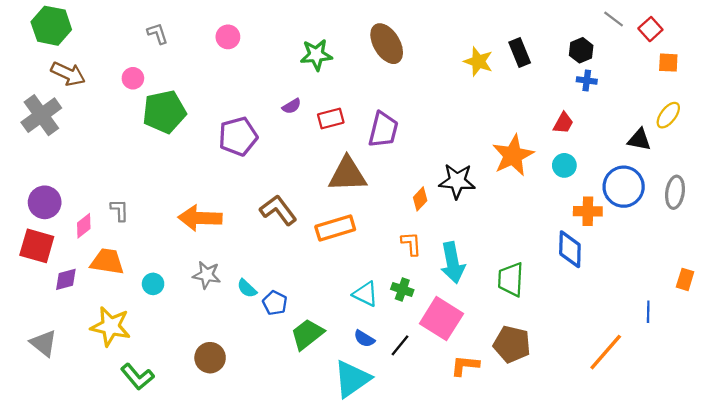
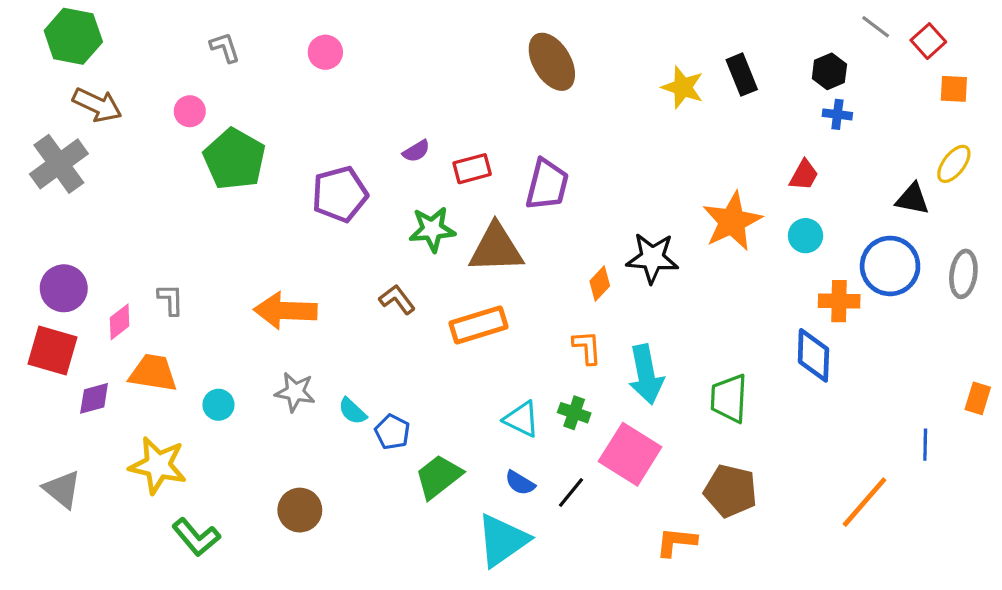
green star: (316, 55) -> (432, 229), moved
green pentagon: (164, 112) -> (234, 159), turned -30
brown L-shape: (278, 210) -> (397, 299), size x0.7
orange L-shape: (465, 365) -> (676, 542), moved

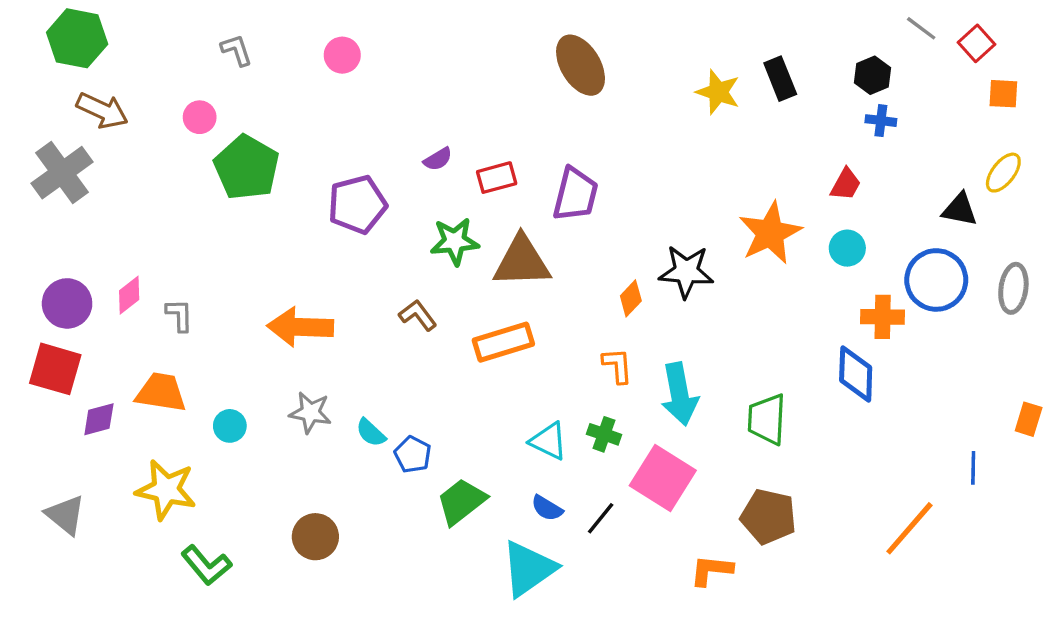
pink diamond: (120, 322) -> (129, 295), moved

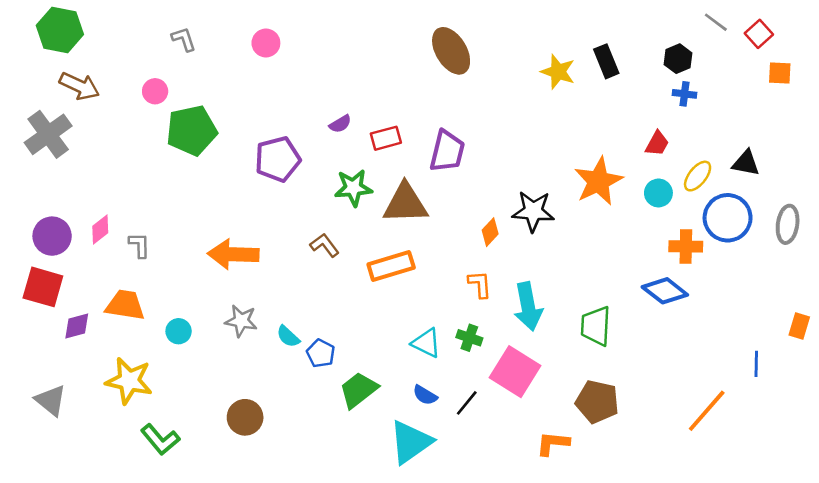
green pentagon: (247, 168) -> (192, 130), turned 30
yellow ellipse: (1003, 173) -> (698, 176), moved
blue diamond: (856, 374) -> (665, 291), turned -54

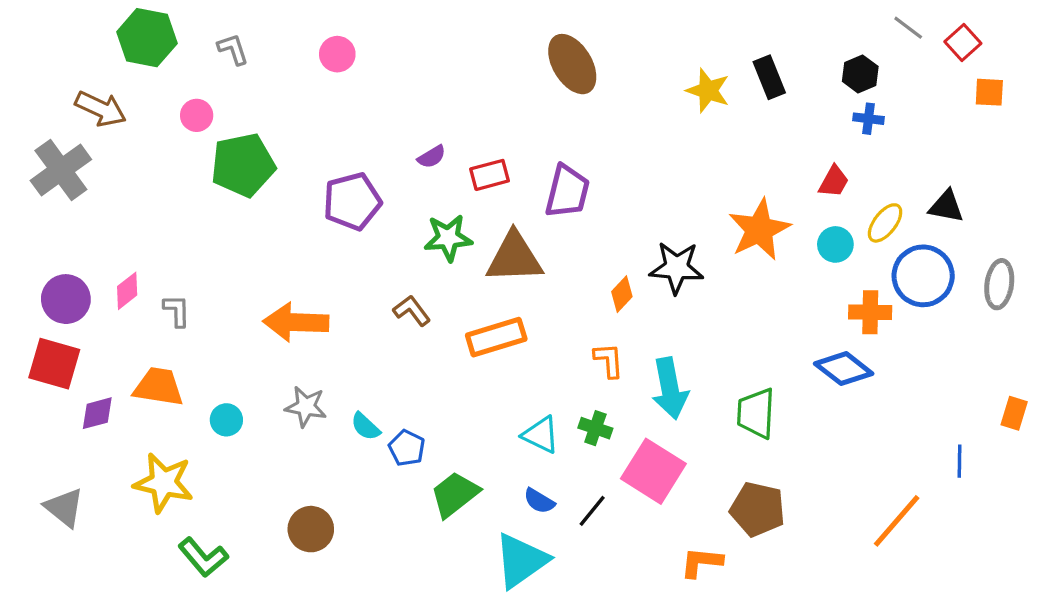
green hexagon: (60, 30) -> (147, 38), moved

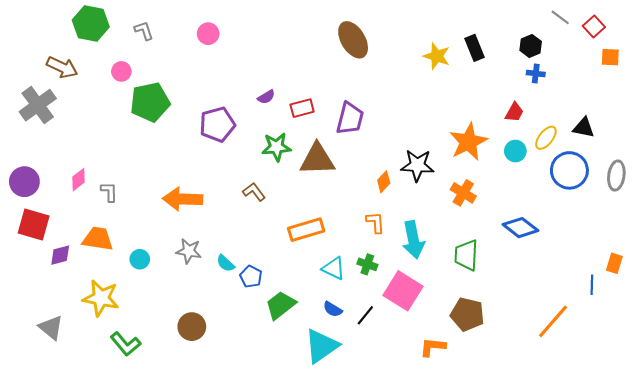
purple circle: (66, 299) -> (24, 182), moved
orange cross: (870, 312) -> (463, 193), moved, turned 30
orange rectangle: (496, 337) -> (306, 230), moved
orange rectangle: (1014, 413) -> (614, 263), moved
gray triangle: (64, 508) -> (51, 328), moved

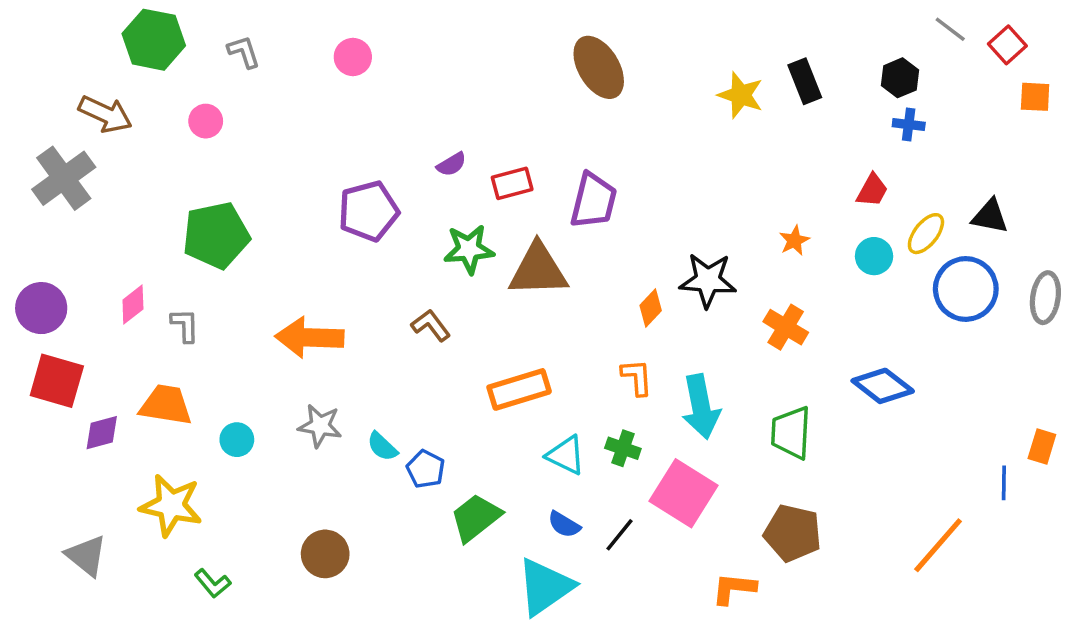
green pentagon: (150, 102) -> (216, 235), moved
orange star: (468, 142) -> (794, 241), size x0.5
green L-shape: (125, 344) -> (213, 583), size x0.7

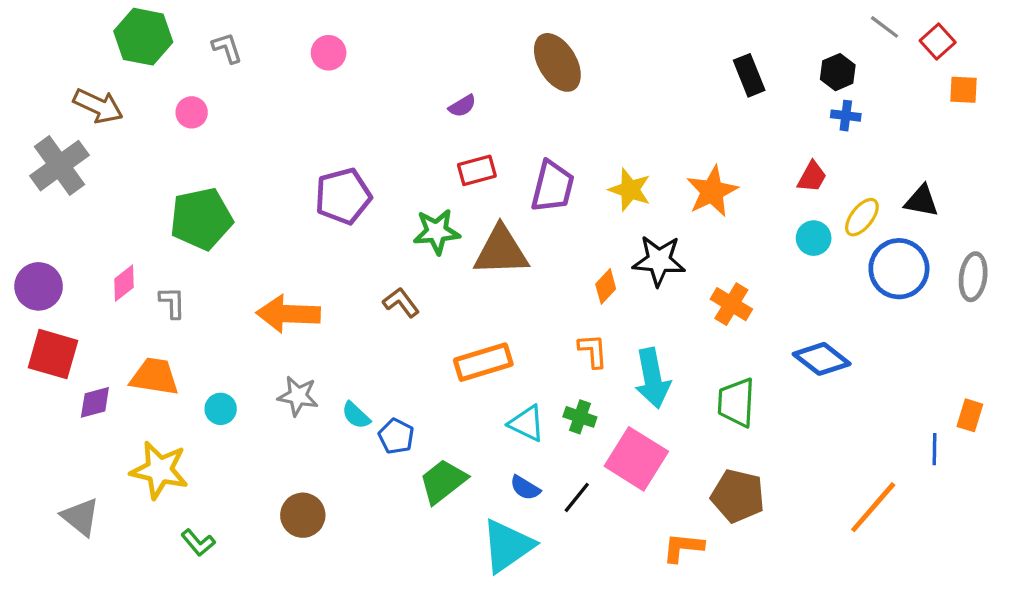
yellow star: (741, 95) -> (630, 190), moved
purple semicircle: (452, 164) -> (462, 106), moved
orange star: (794, 241) -> (712, 191), moved, size x1.8

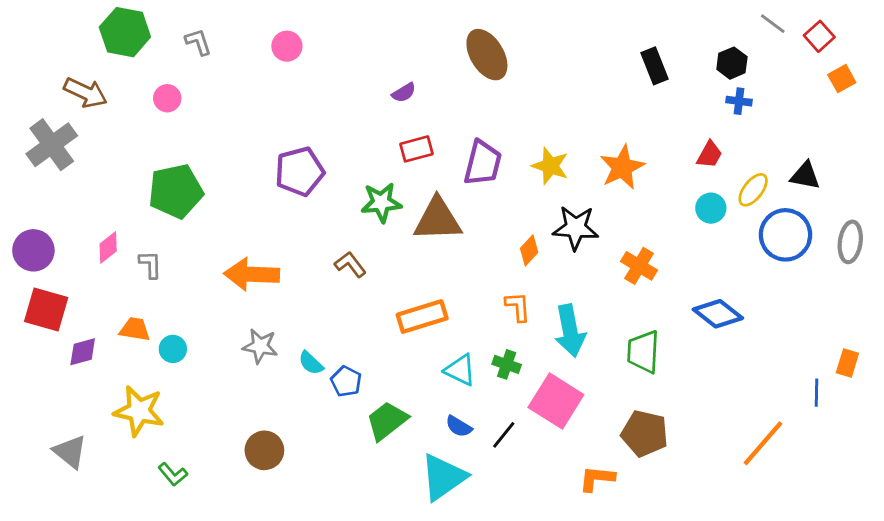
orange square: (963, 90) -> (842, 79), turned -32
orange trapezoid: (155, 377) -> (135, 329), size x0.7
cyan circle: (221, 409) -> (173, 349), moved

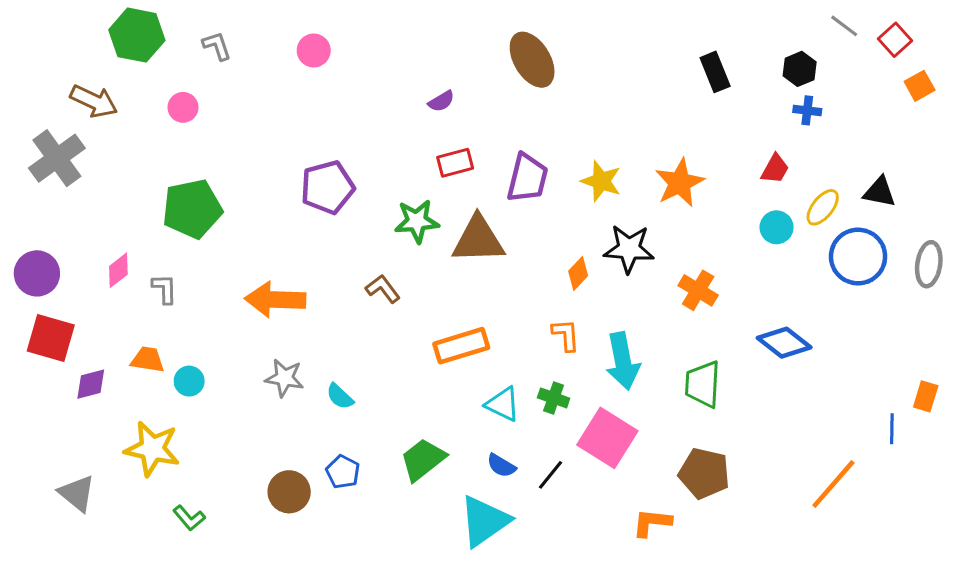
blue pentagon: (346, 381) -> (343, 472), moved

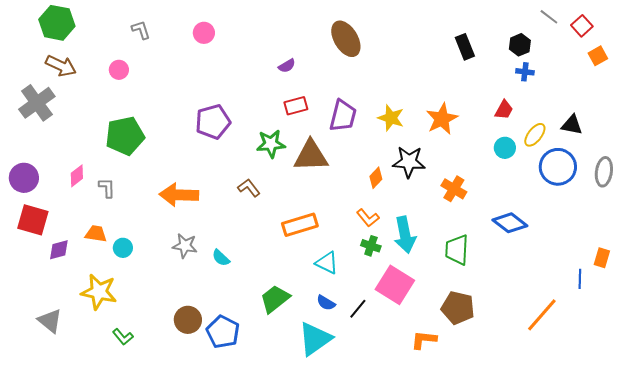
green hexagon: (137, 35) -> (57, 23), moved
orange L-shape: (566, 335) -> (368, 218), turned 145
green cross: (554, 398) -> (371, 246), moved
blue pentagon: (343, 472) -> (223, 332), moved, size x1.5

